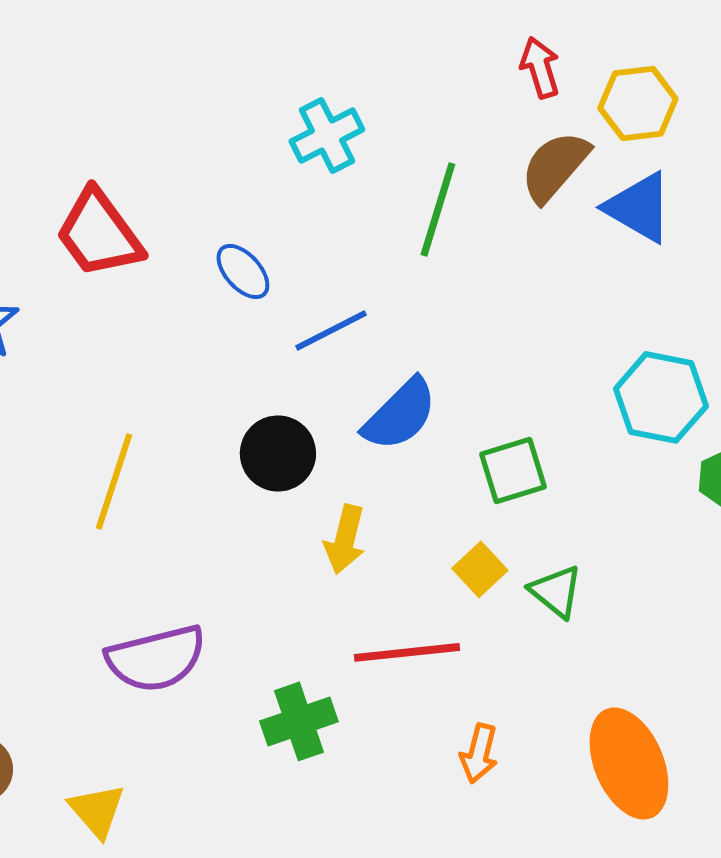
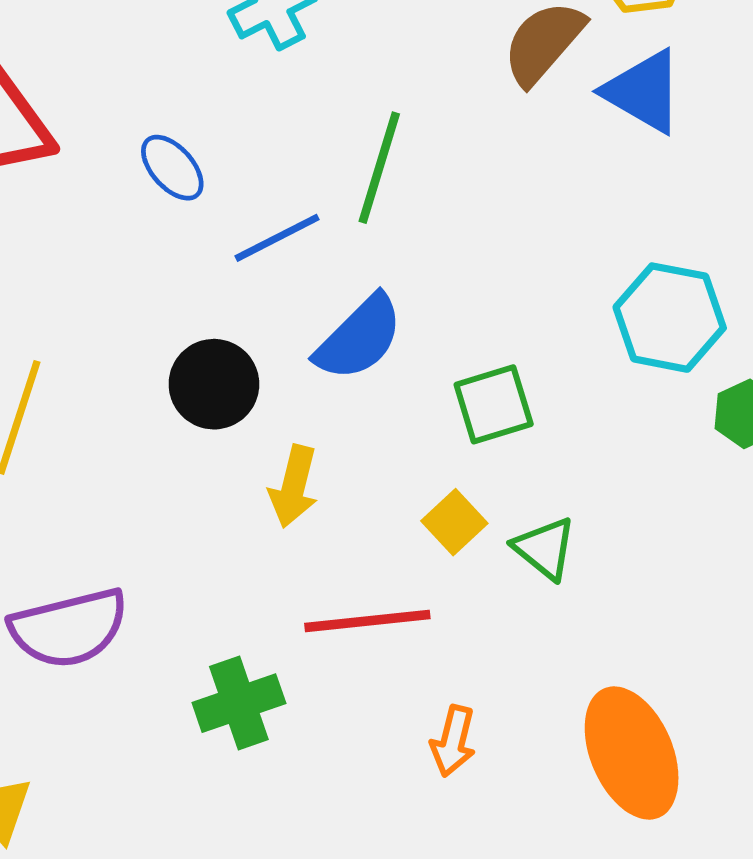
green line: (438, 209) -> (379, 168), moved

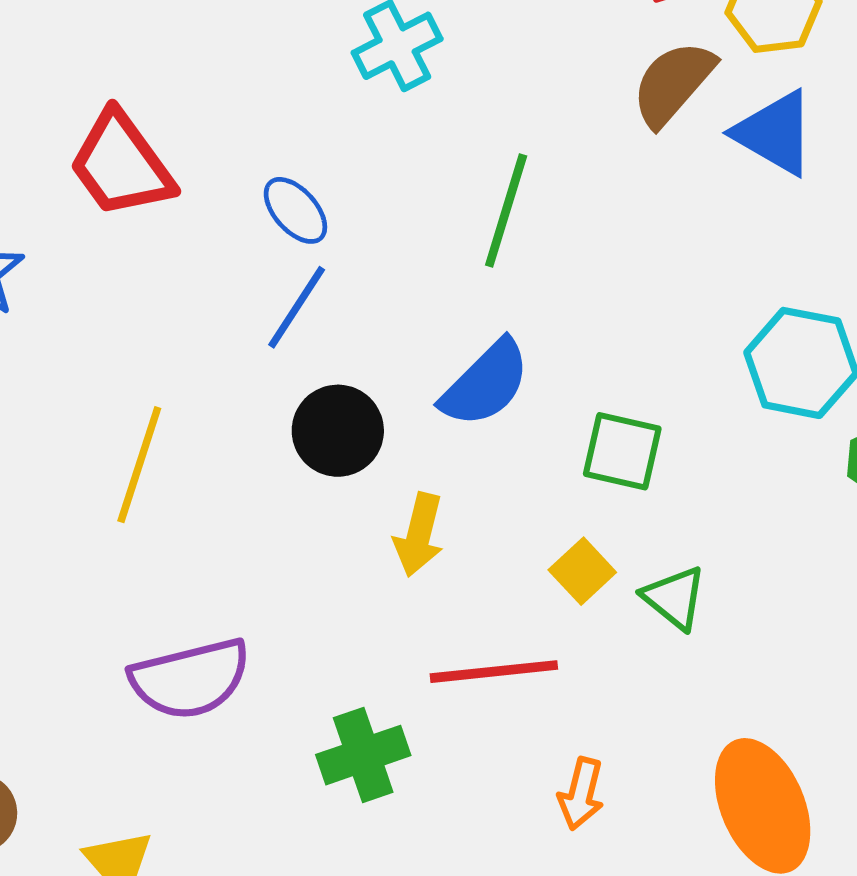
blue line: (277, 238) -> (297, 307), moved, turned -30
green square: (494, 404) -> (622, 451), turned 30

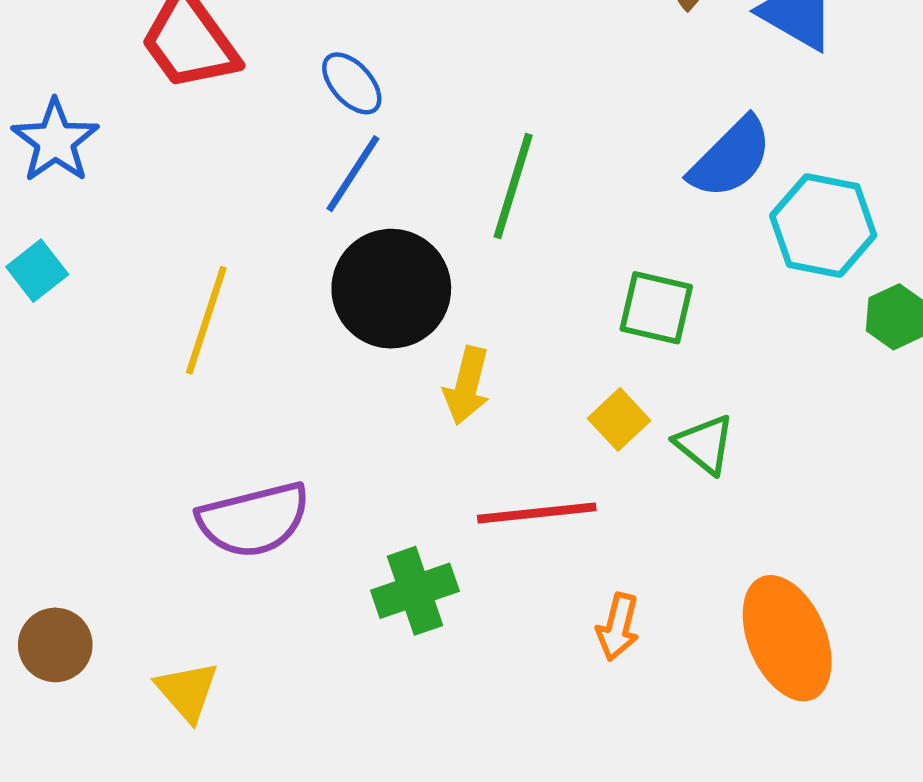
green line: (506, 210) -> (513, 186), moved
blue semicircle: (485, 383) -> (731, 158), moved
black circle: (338, 431) -> (391, 289), size x1.4

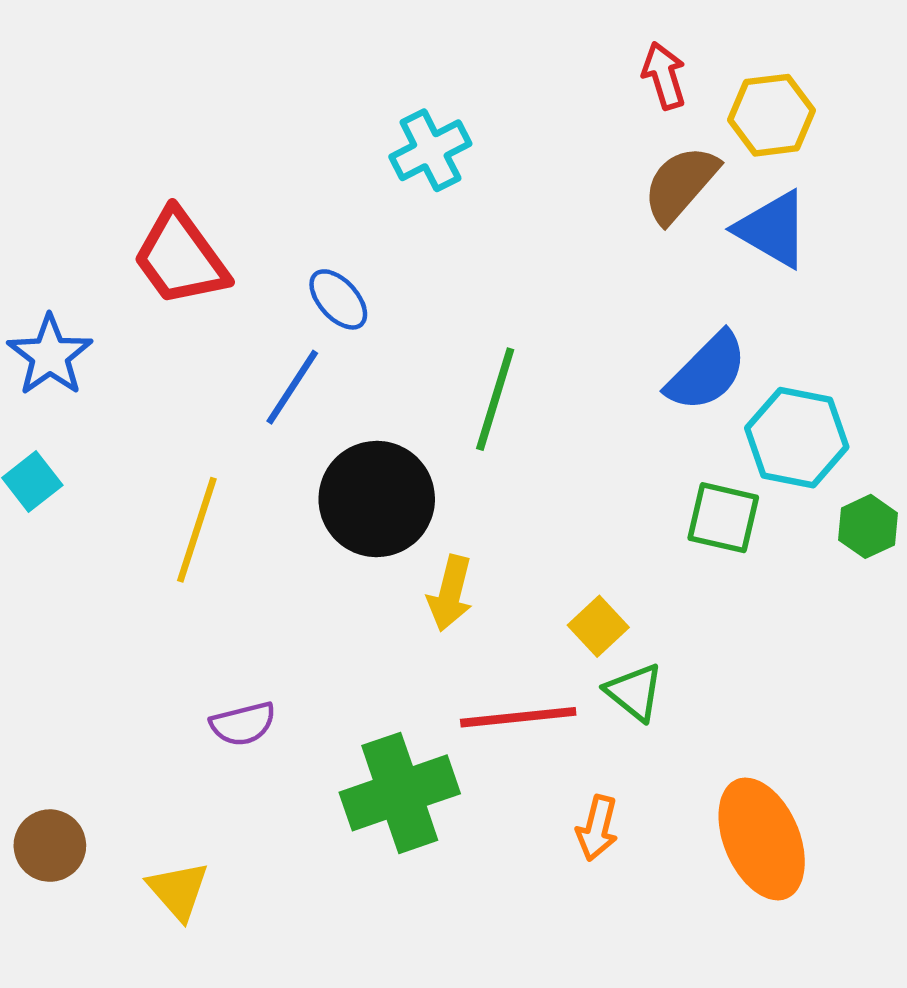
blue line: (353, 174) -> (292, 387), moved
green square: (656, 308) -> (723, 518), moved
green triangle: (705, 444) -> (634, 692), moved
purple semicircle: (254, 520) -> (243, 724), size x0.6
green cross: (415, 591) -> (400, 793), size x1.4

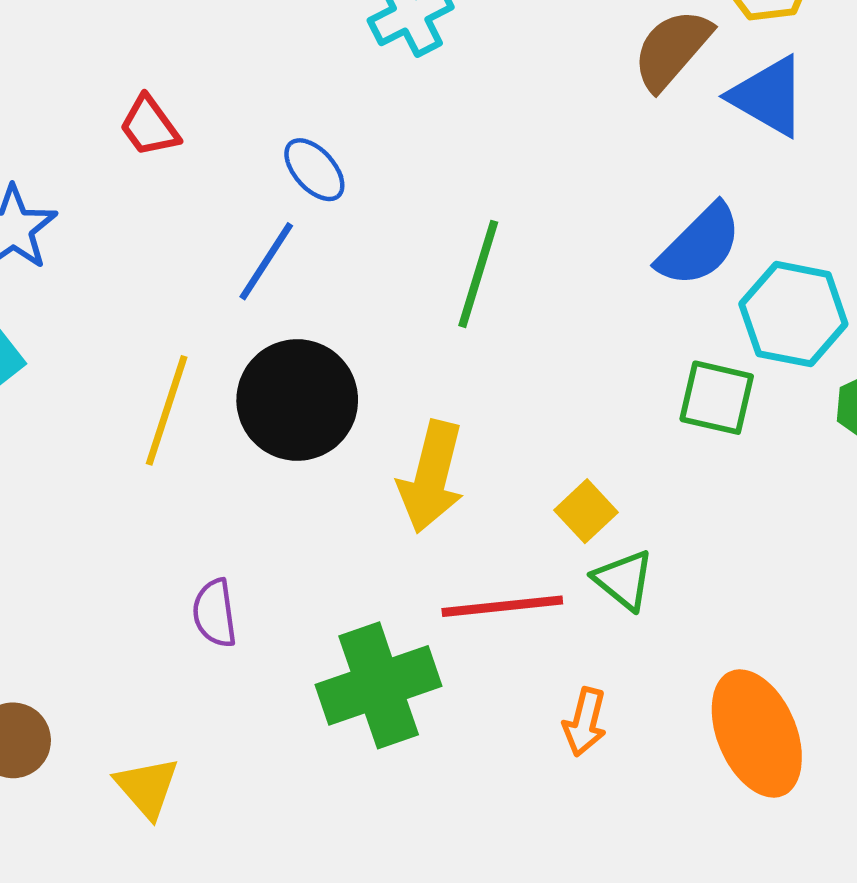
red trapezoid: (180, 258) -> (149, 126), size x0.6
black circle: (377, 499) -> (297, 400), moved
yellow arrow: (450, 593) -> (431, 477), size x1.4
purple semicircle: (243, 724) -> (215, 613), turned 96

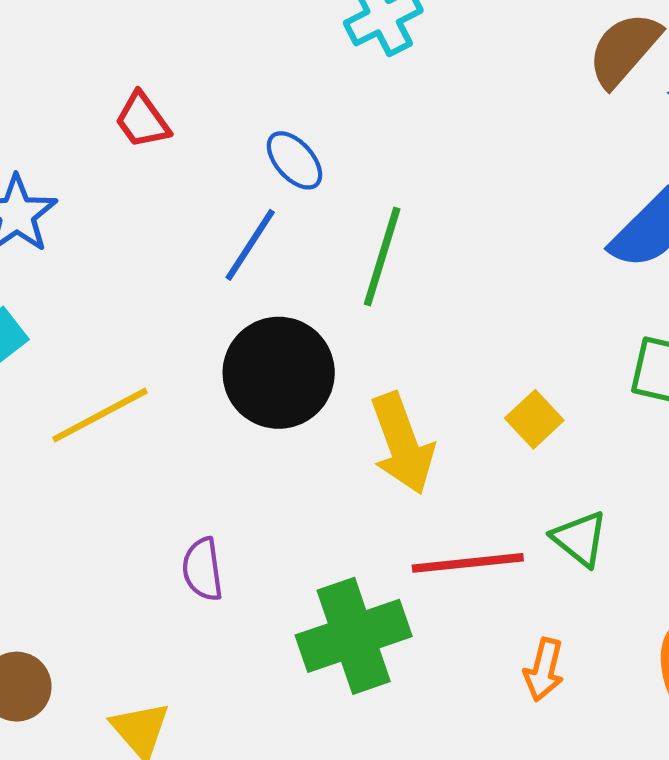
green line: (478, 274) -> (382, 257), moved
yellow line: (167, 410) -> (100, 415), moved, turned 44
yellow arrow: (431, 477) -> (402, 444), turned -34
yellow square: (586, 511) -> (534, 419), moved

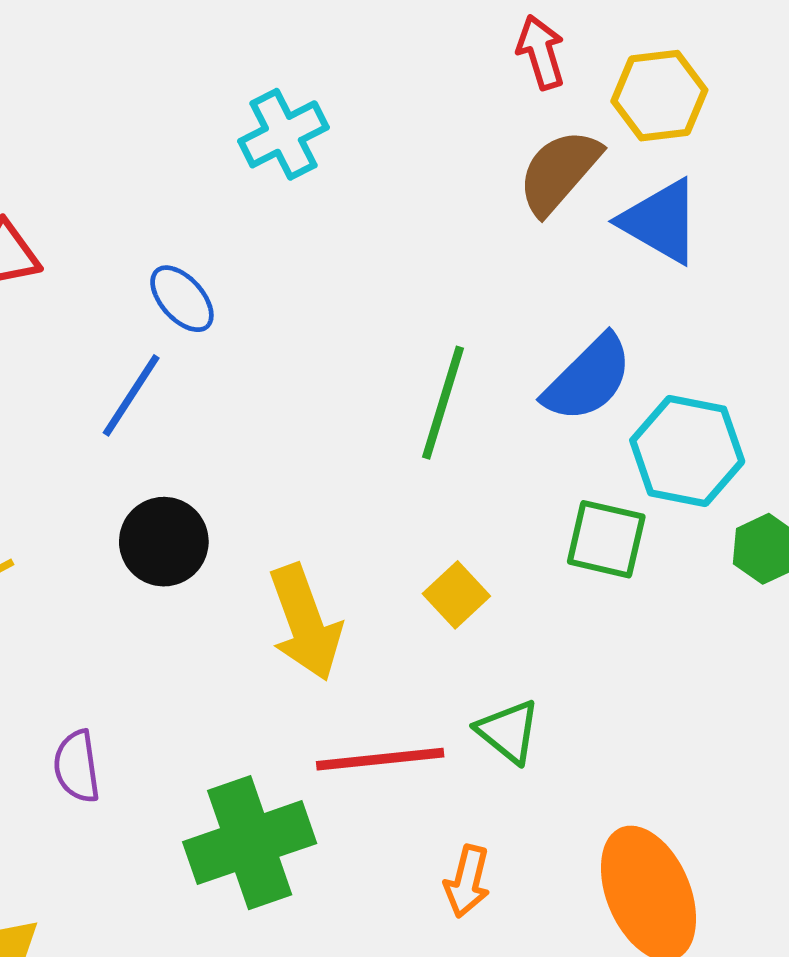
green line: (382, 257) -> (443, 403), moved
black circle: (279, 373) -> (164, 542), size x0.7

